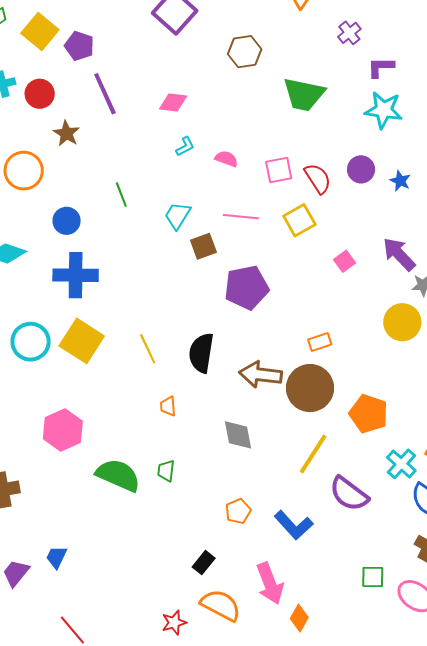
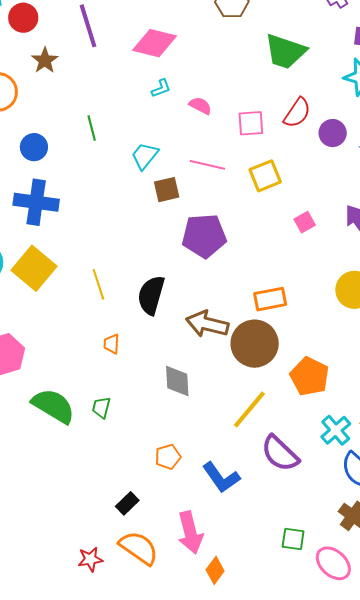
pink diamond: (173, 102) -> (154, 43), size x1.5
red semicircle: (318, 178) -> (297, 113), moved, turned 60
orange rectangle: (320, 342) -> (270, 299), size x1.4

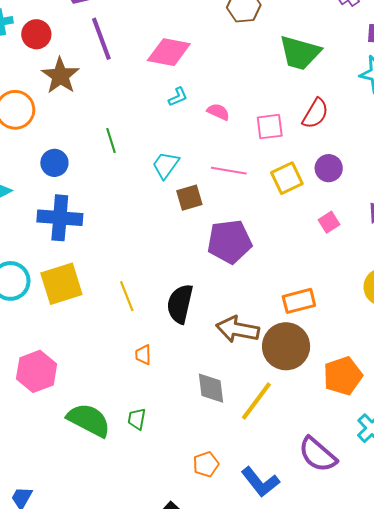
brown star: (45, 60) -> (60, 76), size x1.4
purple circle: (333, 133) -> (329, 168), moved
yellow square: (34, 268) -> (61, 284), turned 36
orange pentagon: (310, 376) -> (343, 376), turned 30
yellow line: (249, 409) -> (256, 401), moved

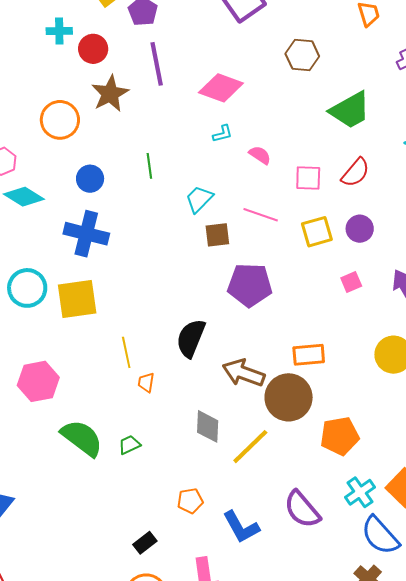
green trapezoid: (300, 53) -> (350, 110), turned -54
yellow line: (127, 296) -> (126, 352), moved
green trapezoid: (137, 419) -> (129, 445), turned 45

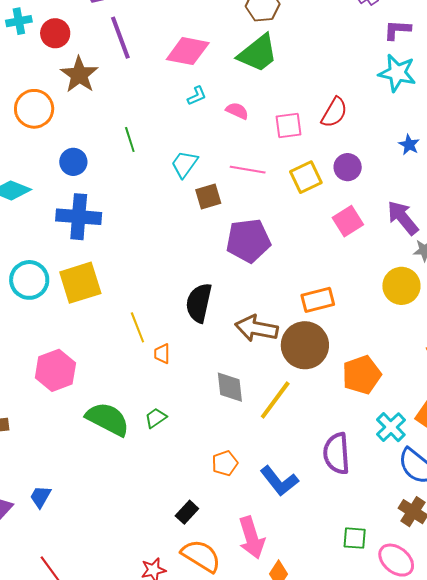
green trapezoid: (350, 110) -> (258, 53), moved
pink square: (351, 282) -> (348, 221), size x1.4
purple semicircle: (302, 509) -> (337, 454), turned 45

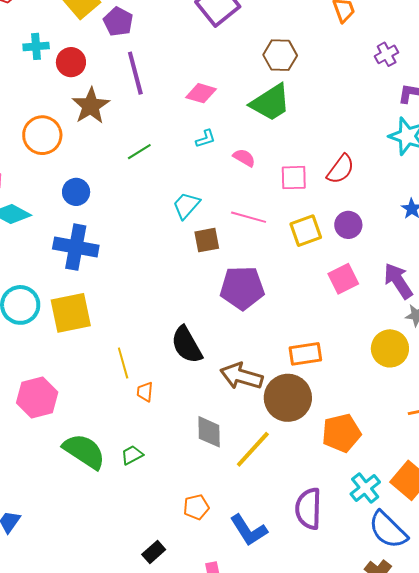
pink diamond: (188, 51) -> (201, 93), size x0.7
green line: (130, 139) -> (139, 152), moved, turned 70
black semicircle: (199, 303) -> (187, 345), turned -48

